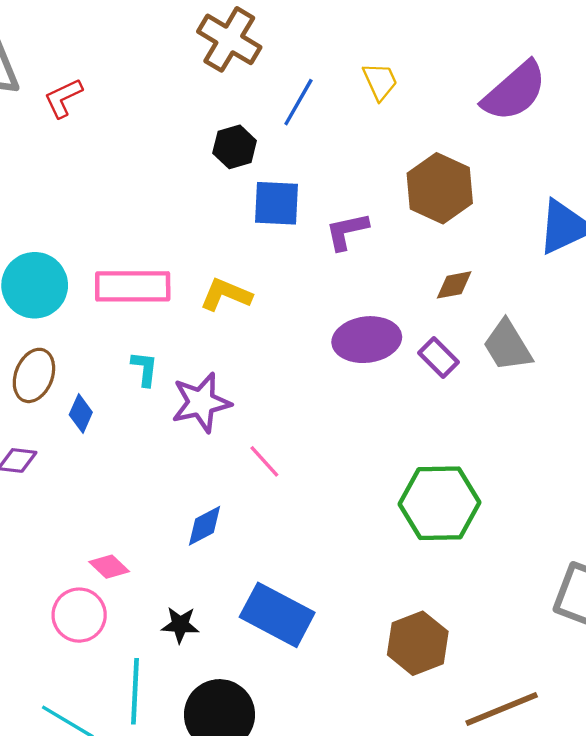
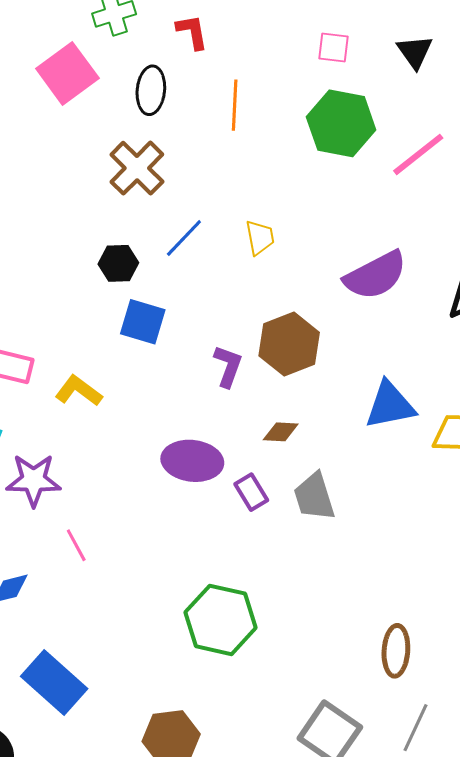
purple L-shape: (347, 231) -> (228, 366), moved, turned 108

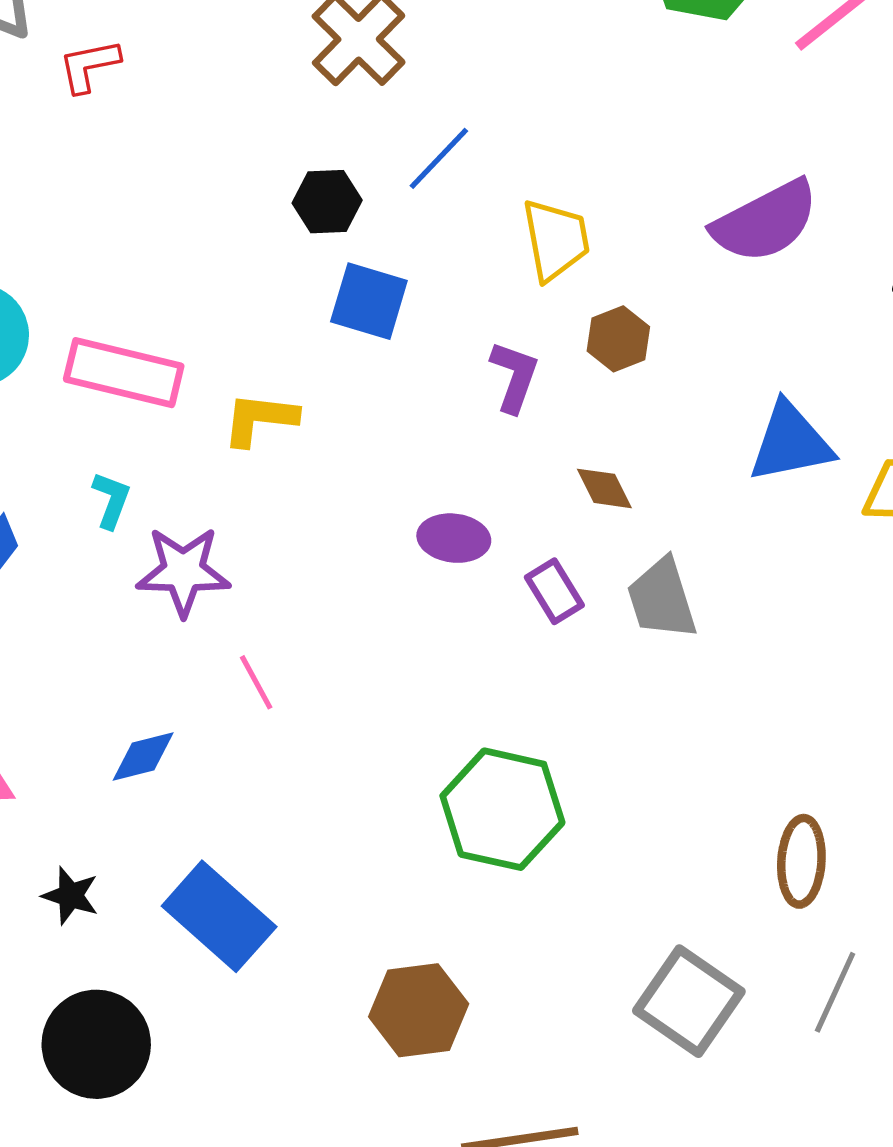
yellow trapezoid: (260, 237) -> (556, 240), moved, size x1.4
brown hexagon: (289, 344) -> (618, 339), size x0.6
yellow L-shape: (79, 391) -> (260, 419), turned -30
brown diamond: (281, 432) -> (604, 488), turned 60
purple ellipse: (192, 461) -> (454, 538), size x0.7

